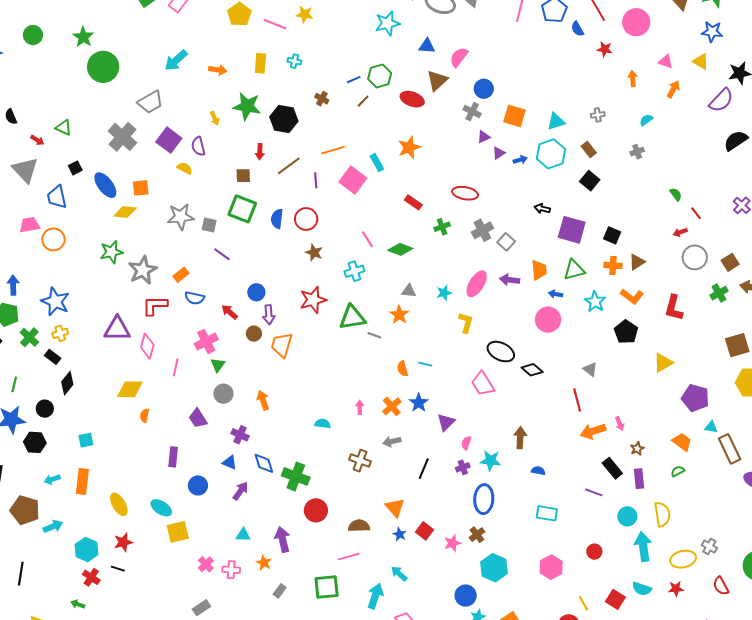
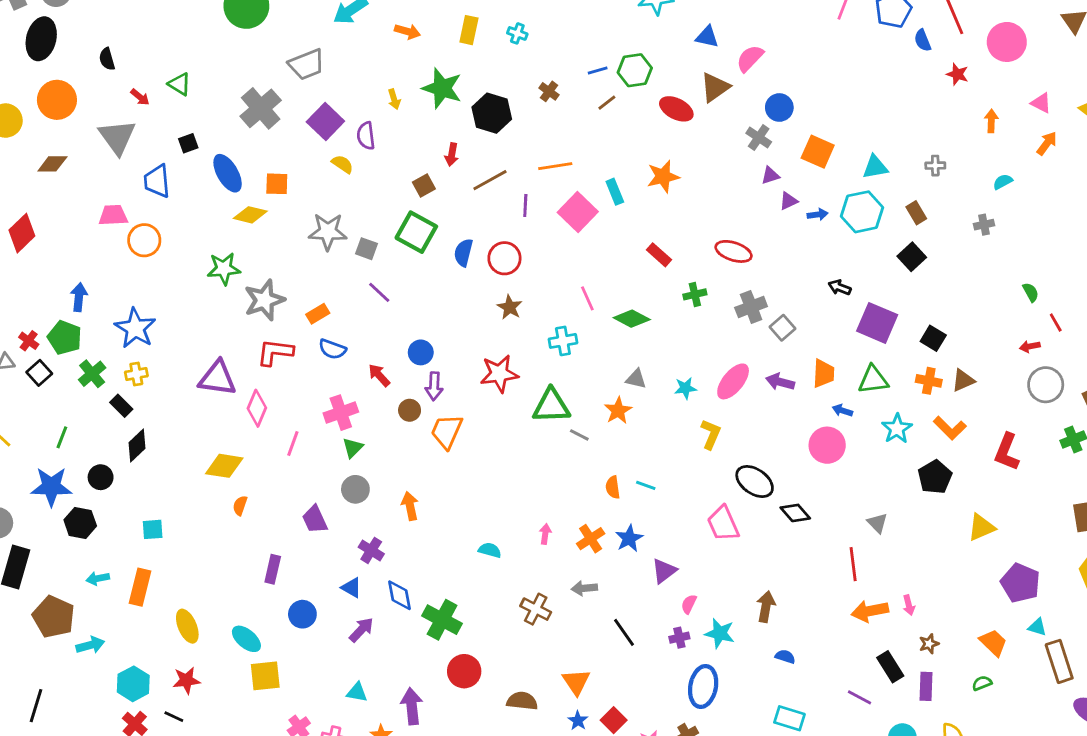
brown square: (243, 176) -> (424, 186), turned -35
black line: (424, 469) -> (624, 632), turned -65

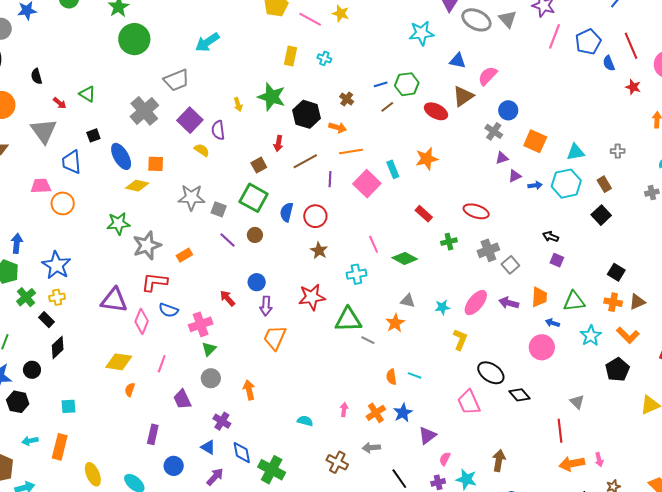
orange arrow: (407, 31) -> (338, 127), moved
purple square: (877, 323) -> (557, 260), moved, size x0.5
blue semicircle: (332, 349) -> (168, 310), moved
brown circle: (410, 410) -> (255, 235), moved
pink line: (293, 444) -> (162, 364), moved

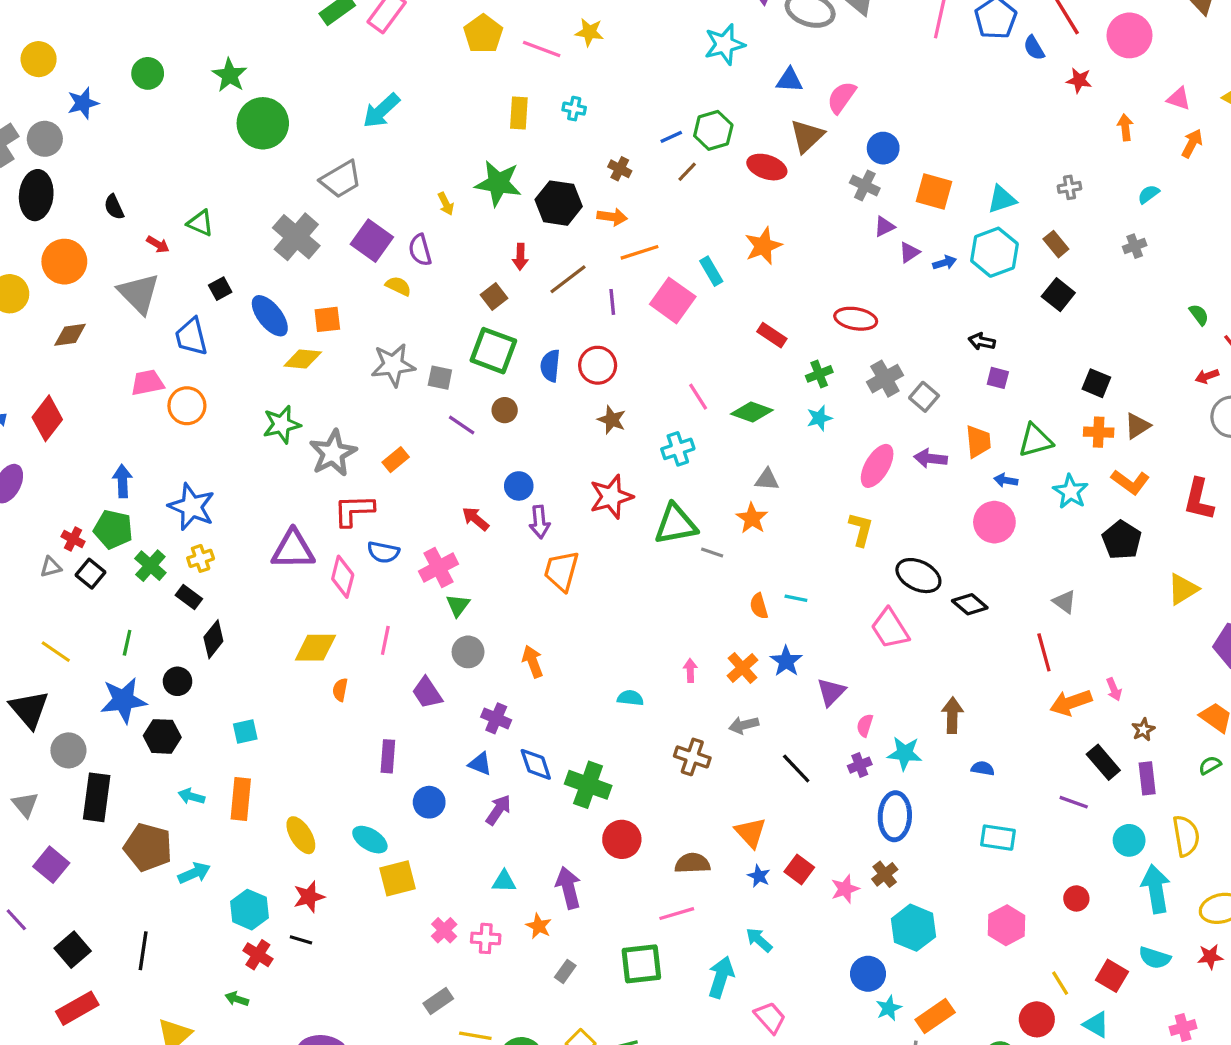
cyan star: (442, 307) -> (819, 418), moved
cyan arrow: (30, 441) -> (191, 796), turned 35

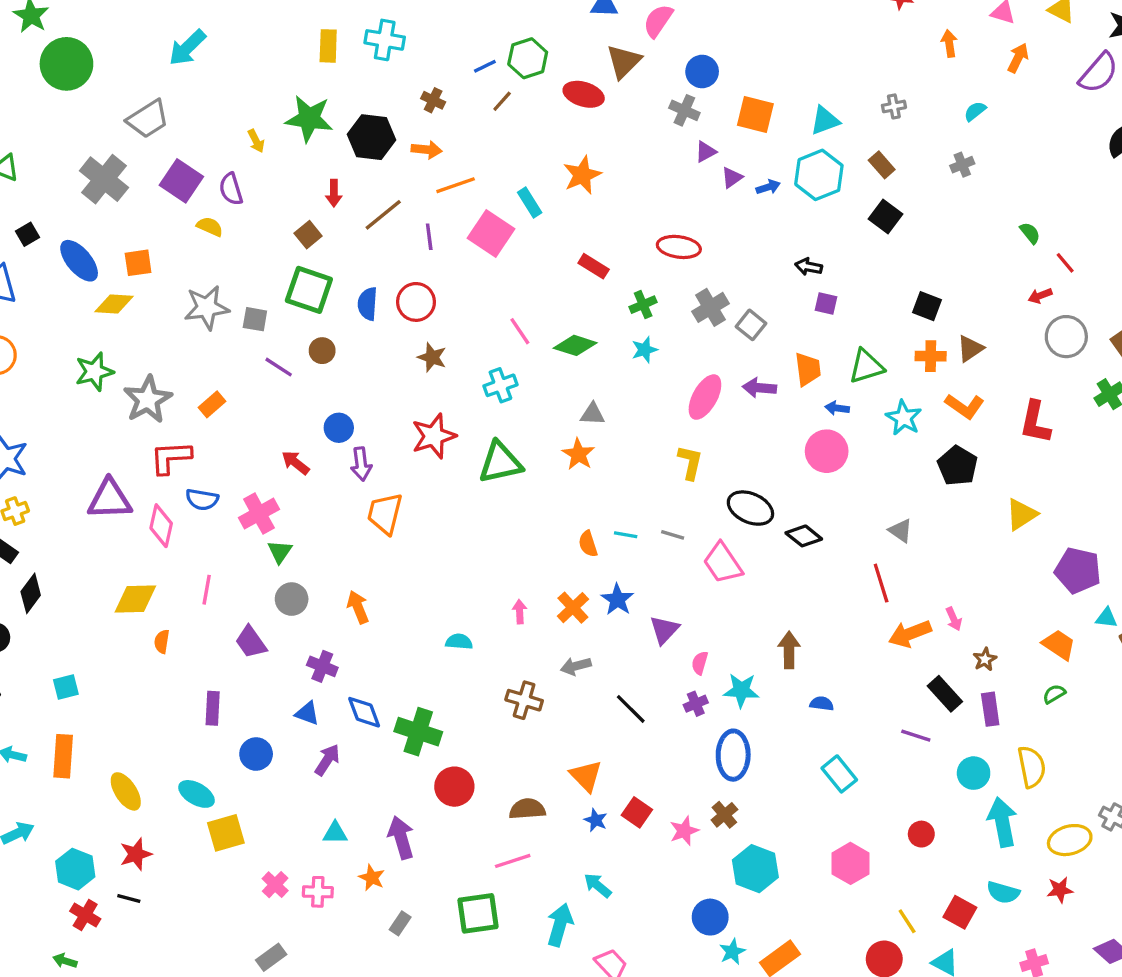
cyan cross: (574, 109) -> (385, 40), size x1.6
gray line: (712, 553) -> (673, 535), moved
cyan rectangle: (998, 838) -> (839, 774), turned 44

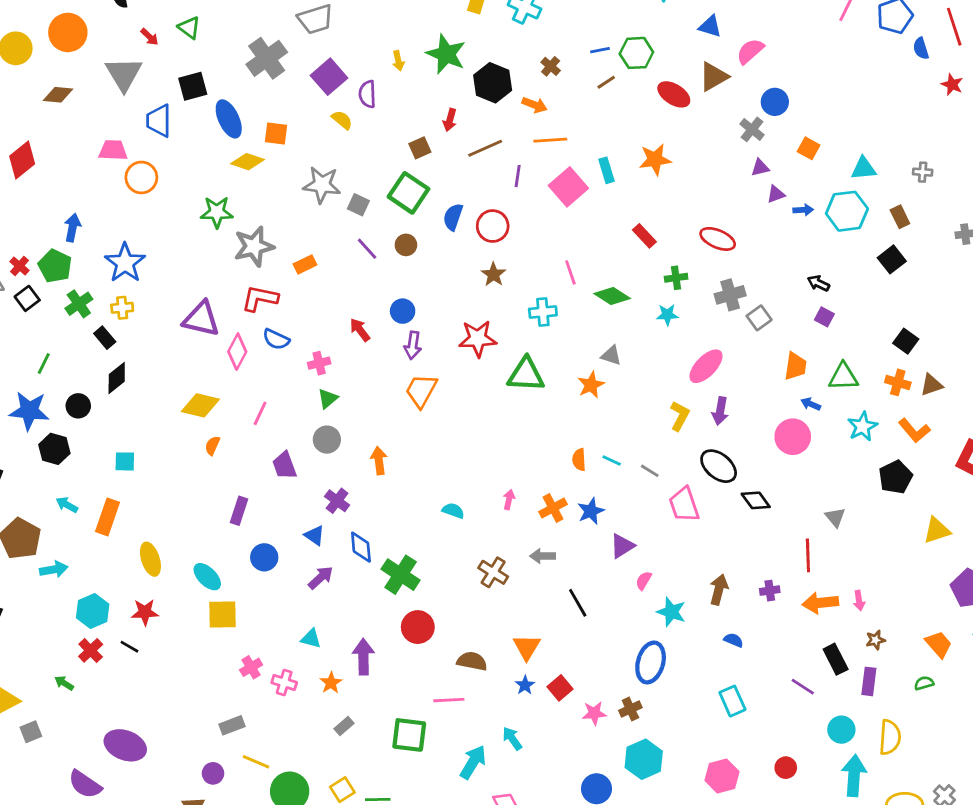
orange square: (755, 115) -> (809, 148), size x0.7
black square: (28, 234) -> (193, 86), size x1.5
purple arrow: (759, 388) -> (720, 411), moved, turned -100
pink cross: (259, 514) -> (319, 363), size x0.7
purple cross: (696, 704) -> (770, 591), moved

